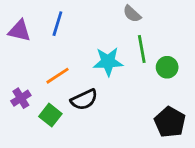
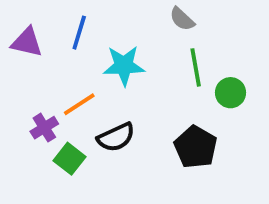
cyan star: (108, 62) -> (124, 66), moved
purple cross: (21, 98) -> (44, 128), moved
black pentagon: (170, 122) -> (196, 147), moved

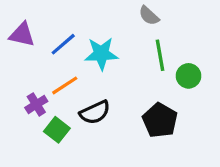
blue line: (79, 33) -> (63, 44), moved, turned 32

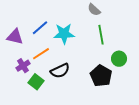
purple triangle: (22, 35) -> (15, 37), moved
green circle: (189, 76) -> (119, 59), moved

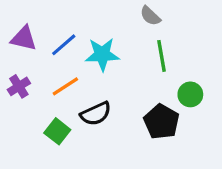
purple triangle: (15, 37) -> (24, 38), moved
purple cross: (23, 66) -> (19, 86), moved

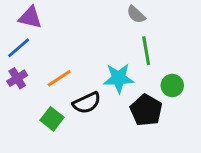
purple triangle: (24, 38) -> (30, 17), moved
blue line: (64, 45) -> (19, 48), moved
cyan star: (102, 54) -> (119, 78), moved

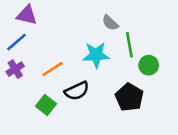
gray semicircle: (136, 14) -> (110, 23), moved
cyan star: (119, 78) -> (96, 55), moved
green circle: (172, 85) -> (149, 65), moved

